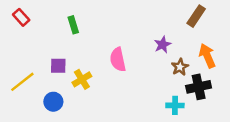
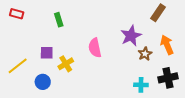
red rectangle: (21, 17) -> (17, 14), turned -32
purple star: (163, 45) -> (131, 36), size x1.5
black cross: (199, 87) -> (168, 78), moved

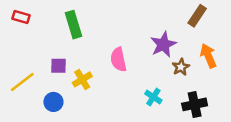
green rectangle: (59, 20) -> (73, 25), size x1.5
black cross: (168, 78) -> (195, 104), moved
cyan cross: (141, 85) -> (153, 97), moved, turned 32

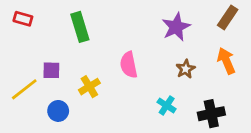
brown rectangle: (197, 16) -> (228, 17), moved
purple star: (163, 45) -> (176, 27), moved
purple square: (58, 66) -> (51, 70), moved
brown star: (181, 67) -> (186, 69), moved

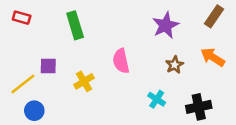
orange arrow: (226, 61) -> (213, 57), turned -35
blue circle: (58, 111) -> (34, 111), moved

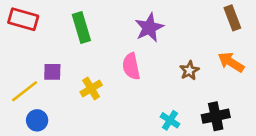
brown rectangle: (214, 16) -> (232, 18), turned -55
red rectangle: (22, 18) -> (23, 19), size x1.5
purple star: (166, 25) -> (149, 28), moved
cyan cross: (157, 99) -> (170, 120), moved

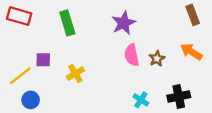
pink semicircle: (131, 66) -> (132, 55), moved

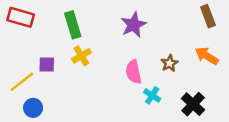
pink semicircle: (132, 55) -> (134, 72), moved
yellow cross: (75, 73) -> (81, 56), moved
black cross: (179, 96) -> (193, 104), turned -35
cyan cross: (141, 100) -> (152, 95), moved

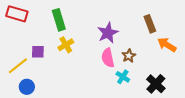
brown rectangle: (208, 16) -> (150, 24), moved
purple star: (134, 25) -> (108, 33), moved
brown star: (169, 63) -> (129, 56), moved

